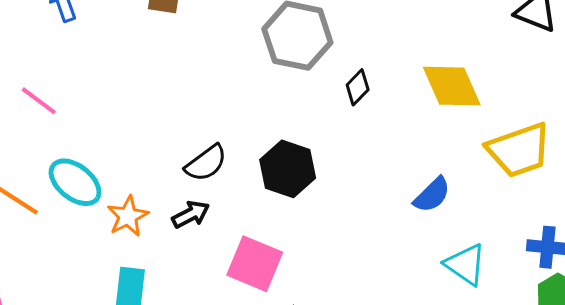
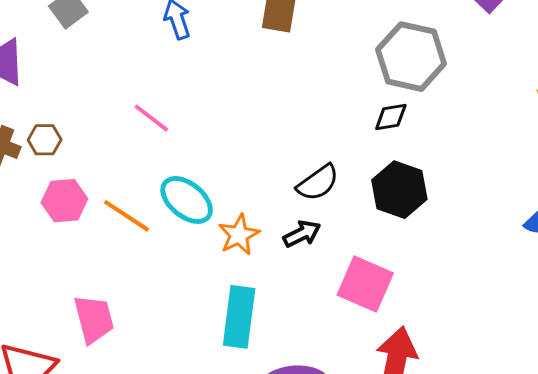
black diamond: (358, 87) -> (391, 117), moved, turned 36

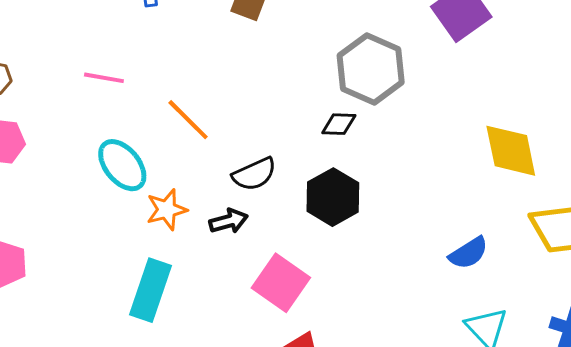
pink line: (151, 118) -> (104, 78), turned -39
orange line: (126, 216) -> (188, 120), moved

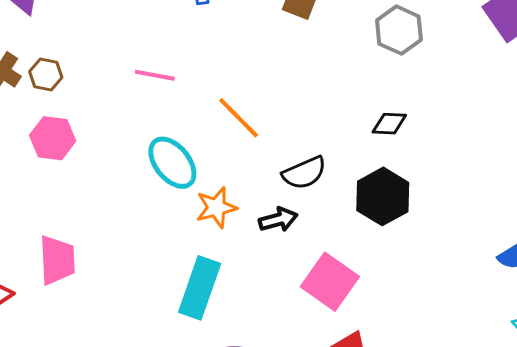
gray hexagon: (371, 69) -> (399, 30), moved, size x0.7

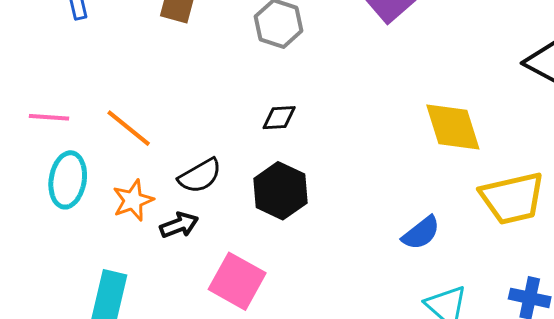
pink line: (155, 75) -> (49, 117), moved
cyan ellipse: (172, 163) -> (68, 180), turned 54
orange star: (216, 208) -> (133, 200), moved

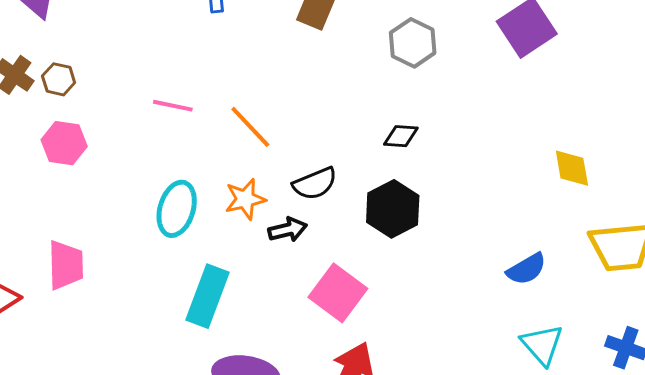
yellow diamond: (453, 127) -> (572, 168), size x0.7
cyan ellipse: (68, 180) -> (177, 209), moved

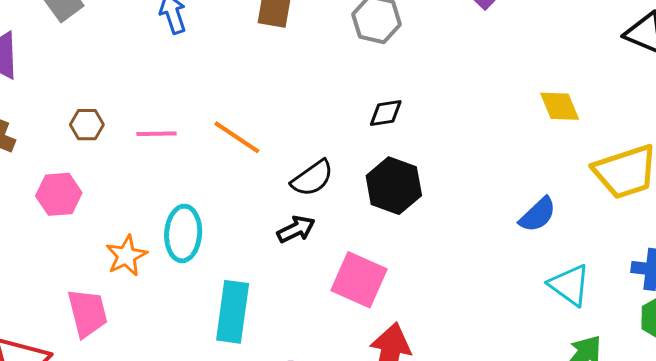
brown hexagon: (59, 79) -> (87, 125), moved
orange star: (245, 199) -> (126, 256), moved

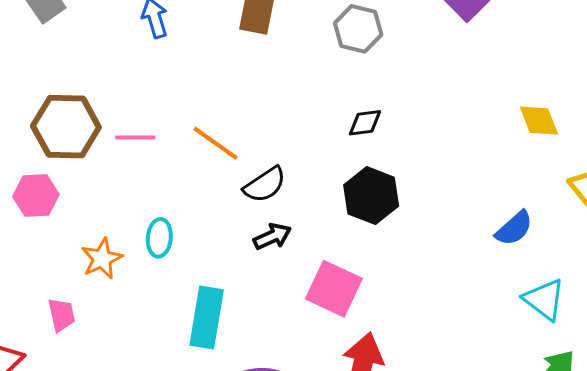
brown hexagon: (87, 125) -> (66, 127), size x2.0
black semicircle: (312, 178) -> (265, 185), moved
cyan ellipse: (183, 233) -> (159, 238), size x0.7
pink trapezoid: (87, 313) -> (62, 315), size x0.7

